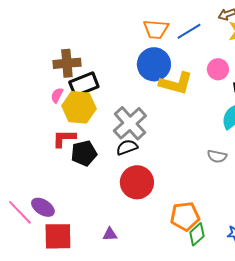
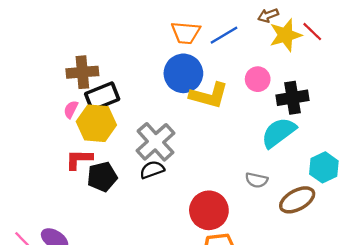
red circle: (137, 182) -> (209, 210), moved

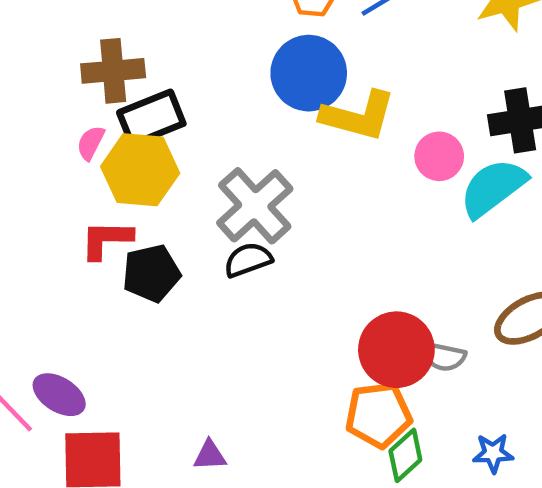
pink circle: (258, 79) -> (439, 156), moved
gray semicircle: (257, 180) -> (444, 356), moved
red circle: (209, 210) -> (396, 350), moved

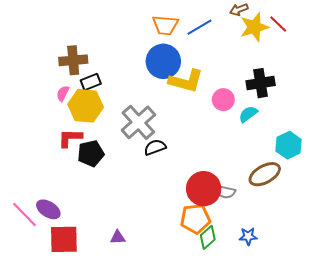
black rectangle: (151, 118) -> (91, 82), size x0.7
cyan semicircle: (493, 188) -> (248, 114), size x0.6
black semicircle: (248, 260) -> (155, 147), moved

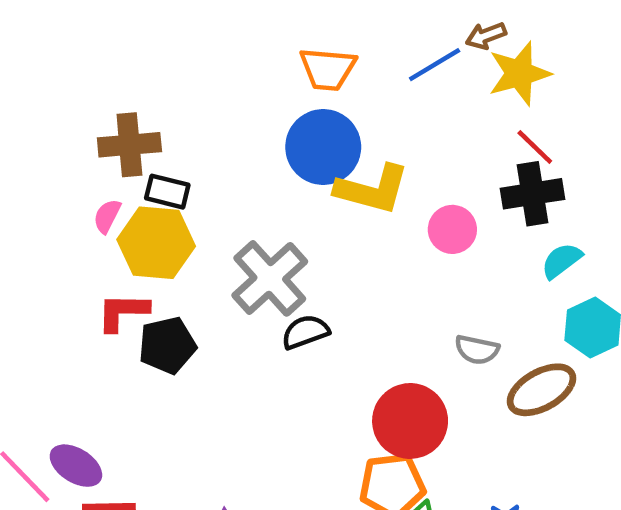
red line: (278, 24) -> (535, 147), moved
blue line: (199, 27) -> (435, 65), moved
black rectangle: (91, 82) -> (167, 192), turned 36
cyan semicircle: (248, 114) -> (562, 261), moved
gray semicircle: (225, 192) -> (477, 350), moved

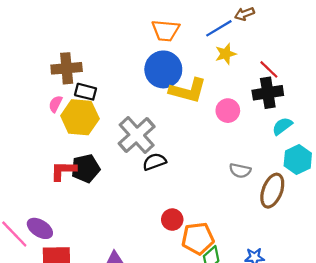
yellow star: (519, 74) -> (226, 54), moved, size x0.7
red L-shape: (123, 312) -> (63, 171), moved
brown ellipse: (541, 390) -> (272, 191), turned -40
red circle: (410, 421) -> (172, 220), moved, size x0.6

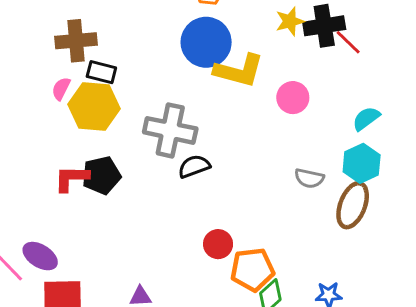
black cross: (268, 93) -> (324, 26), moved
gray cross: (137, 135) -> (170, 130), turned -36
cyan hexagon: (298, 159) -> (362, 163), moved

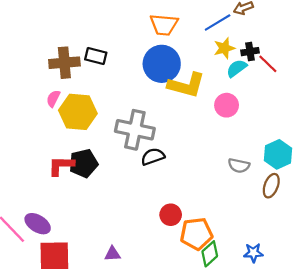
black cross: (324, 26) -> (250, 52), size x0.6
black rectangle: (101, 72) -> (96, 56), moved
cyan semicircle: (366, 118) -> (237, 68), moved
brown ellipse: (353, 205) -> (271, 186), size x0.7

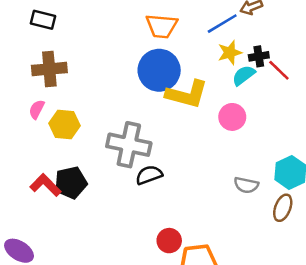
black rectangle: (96, 56) -> (43, 20), moved
yellow hexagon: (78, 112) -> (64, 125), size x0.7
red L-shape: (61, 166) -> (46, 185), turned 44

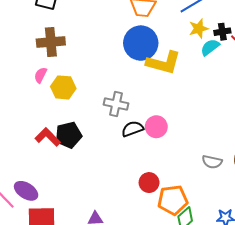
pink circle: (232, 117) -> (156, 127), moved
gray cross: (129, 145) -> (116, 104), size x0.7
gray semicircle: (246, 185) -> (212, 162), moved

